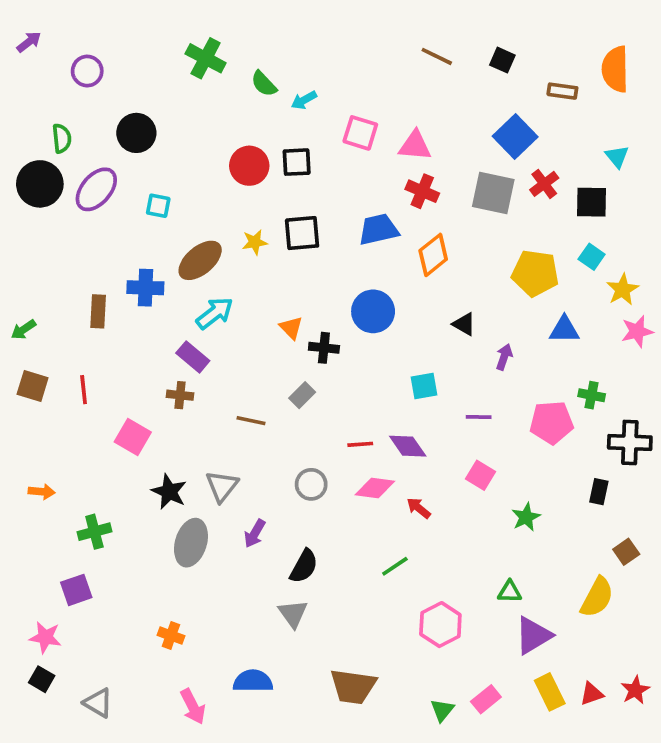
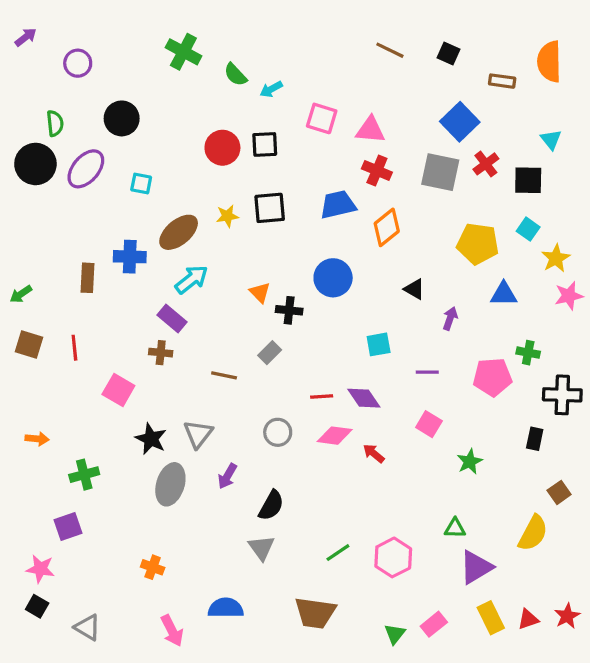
green line: (395, 566) -> (338, 553), moved

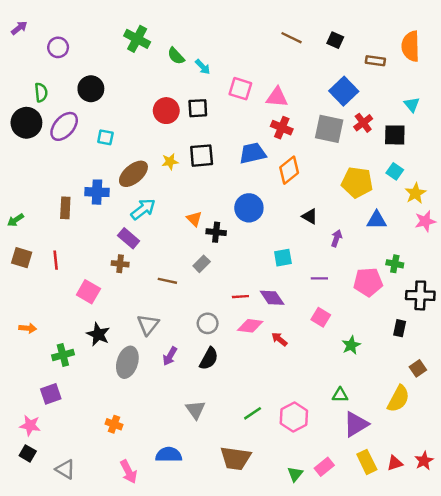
cyan arrow: (271, 89) -> (203, 67), turned -105
black star: (151, 439) -> (98, 334), moved
black semicircle: (271, 505) -> (209, 359), moved

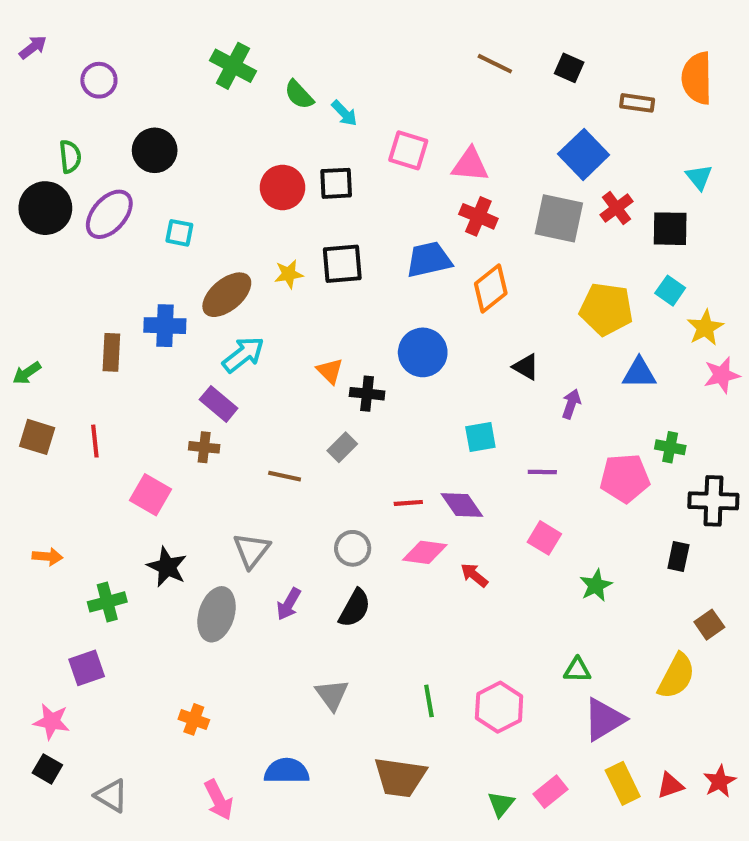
green line: (253, 413) -> (429, 701), turned -66

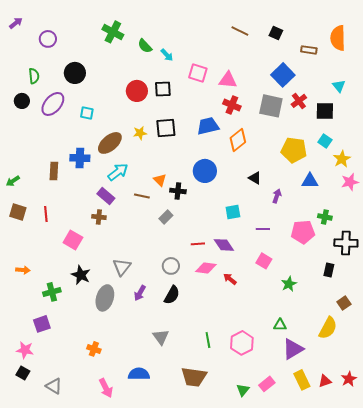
black circle: (45, 208) -> (22, 101), size x0.6
brown line: (285, 476) -> (142, 196), moved

